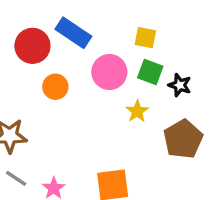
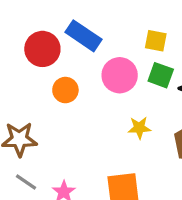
yellow star: (137, 111) -> (139, 128), moved, turned 30

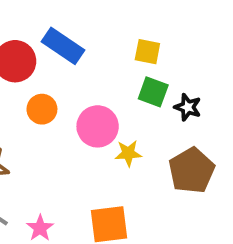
pink circle: (120, 75) -> (98, 126), moved

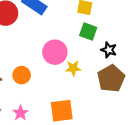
black star: (188, 107) -> (109, 50), moved
orange circle: (42, 109) -> (22, 75), moved

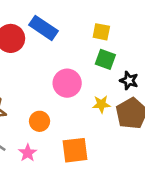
yellow star: (73, 68) -> (101, 104), moved
orange circle: (22, 75) -> (40, 121), moved

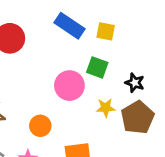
blue rectangle: (43, 28) -> (69, 26), moved
green square: (105, 59) -> (97, 67), moved

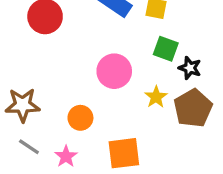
green square: (97, 67) -> (166, 49), moved
yellow star: (106, 108) -> (156, 97), turned -30

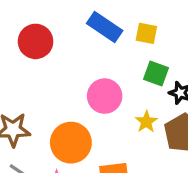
orange circle: (80, 118) -> (71, 143), size x1.6

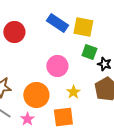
yellow square: (146, 33) -> (83, 27), size x1.5
yellow star: (146, 122) -> (73, 92), moved

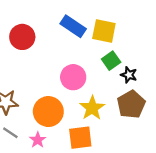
green square: (89, 52) -> (111, 61), turned 35
yellow star: (73, 92) -> (92, 108), size x1.5

